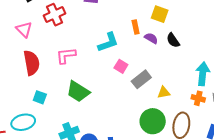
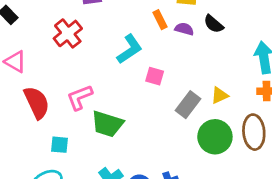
red cross: (55, 15) -> (68, 33), moved
pink L-shape: (66, 56) -> (80, 97), moved
gray rectangle: (141, 79) -> (188, 105), moved

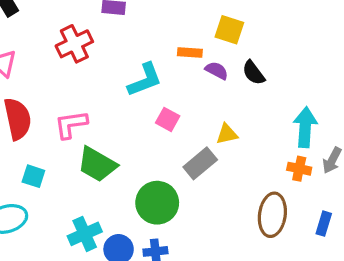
orange rectangle: (160, 20) -> (190, 53), turned -72
yellow triangle: (219, 95) -> (227, 134), moved
green circle: (215, 137) -> (157, 203), moved

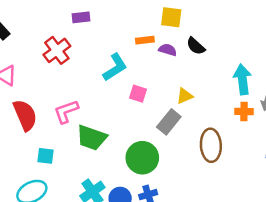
brown ellipse: (272, 215) -> (211, 145), moved

